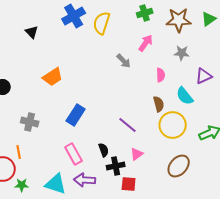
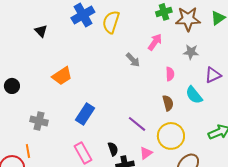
green cross: (145, 13) -> (164, 12), moved
yellow circle: (173, 125) -> (171, 136), moved

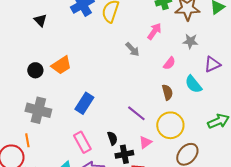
pink semicircle: (170, 74) -> (169, 63), turned 40
black circle: (12, 86) -> (35, 70), moved
gray cross: (39, 121) -> (38, 110), size x1.4

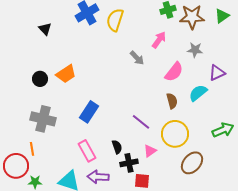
pink semicircle: (169, 63) -> (174, 72), size x1.5
cyan semicircle: (193, 84) -> (198, 93), turned 90

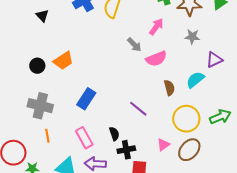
pink semicircle: (174, 72) -> (156, 59), moved, turned 30
yellow circle: (175, 134) -> (186, 119), moved
orange line: (32, 149) -> (47, 136), moved
pink triangle: (150, 151) -> (163, 145), moved

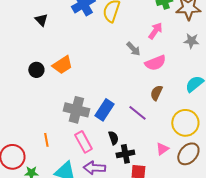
brown semicircle: (169, 88) -> (156, 93), moved, turned -140
blue rectangle: (86, 99) -> (104, 110), moved
gray cross: (40, 106) -> (76, 110), moved

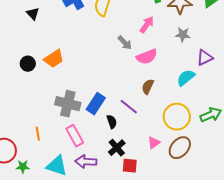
black semicircle: (113, 138) -> (112, 122), moved
black cross: (125, 154) -> (117, 148), turned -30

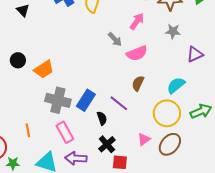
orange trapezoid: (54, 59) -> (44, 69), moved
cyan semicircle: (186, 78) -> (176, 85), moved

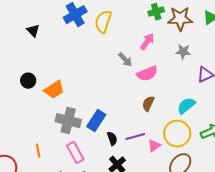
purple line: (119, 103) -> (135, 137), moved, turned -54
pink triangle: (144, 139) -> (154, 146), moved

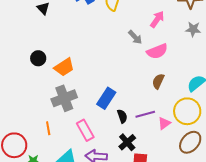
gray cross: (68, 121) -> (64, 98), moved, turned -35

